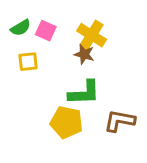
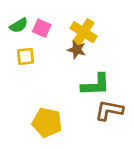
green L-shape: (84, 93) -> (96, 85), moved
yellow pentagon: (66, 122) -> (47, 122), moved

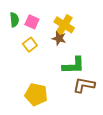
green semicircle: (19, 25) -> (14, 20), turned -64
yellow square: (25, 56) -> (30, 45), moved, turned -32

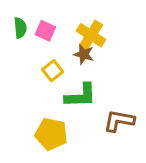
yellow square: (30, 45) -> (53, 71), moved
green L-shape: (74, 65) -> (81, 96), moved

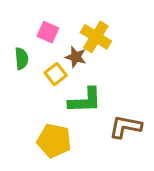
green semicircle: (20, 28) -> (22, 59), moved
brown star: (84, 54) -> (76, 57), moved

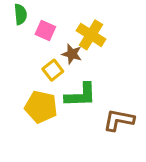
green semicircle: (22, 59) -> (20, 14), moved
yellow pentagon: (54, 141) -> (41, 107), moved

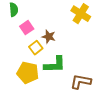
pink square: (45, 31) -> (27, 28), moved, turned 32
yellow cross: (91, 35) -> (81, 14), moved

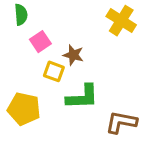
yellow square: (36, 48) -> (54, 71), turned -32
yellow pentagon: (28, 73) -> (24, 109), moved

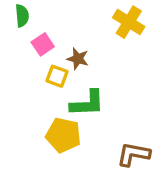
yellow pentagon: (24, 109) -> (63, 135), moved
brown L-shape: (121, 122) -> (133, 154), moved

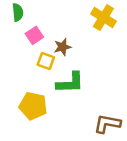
brown star: (78, 59) -> (62, 47), turned -30
yellow pentagon: (63, 135) -> (33, 106), moved

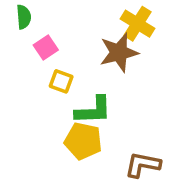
brown star: (62, 47) -> (119, 53), moved, size x1.6
yellow pentagon: (33, 106) -> (83, 141), moved

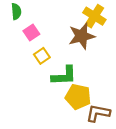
yellow square: (61, 81) -> (42, 56), turned 35
yellow pentagon: (83, 141) -> (78, 97), moved

